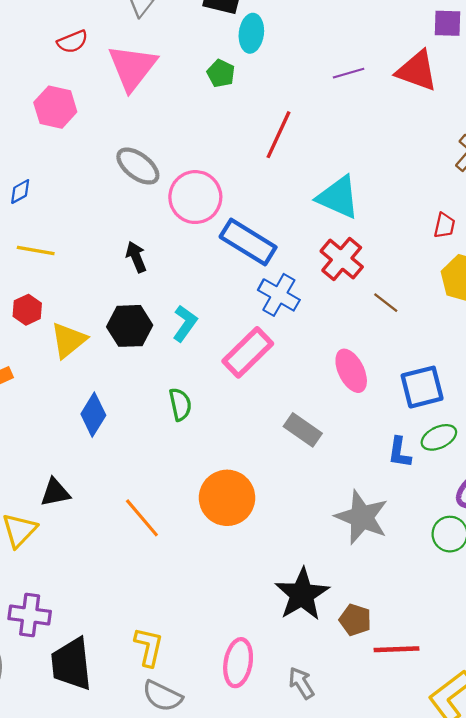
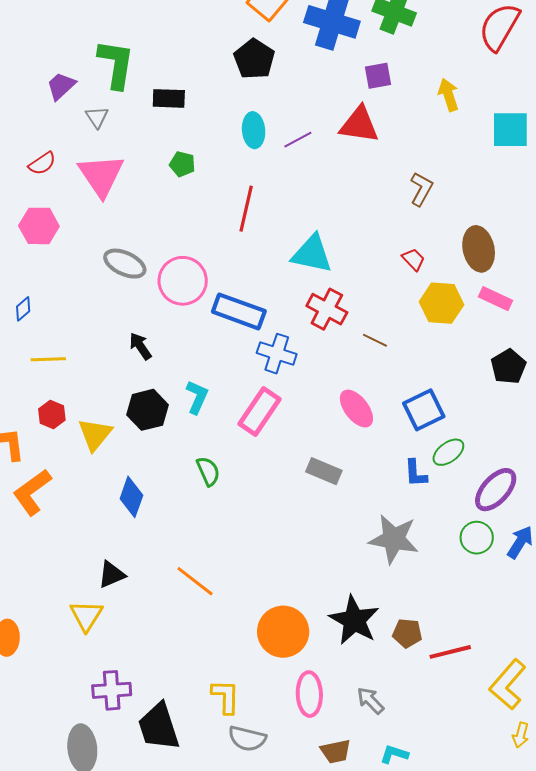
cyan ellipse: (251, 33) -> (254, 130), moved
red trapezoid: (444, 225) -> (413, 259), turned -45
orange circle: (227, 498) -> (283, 632), moved

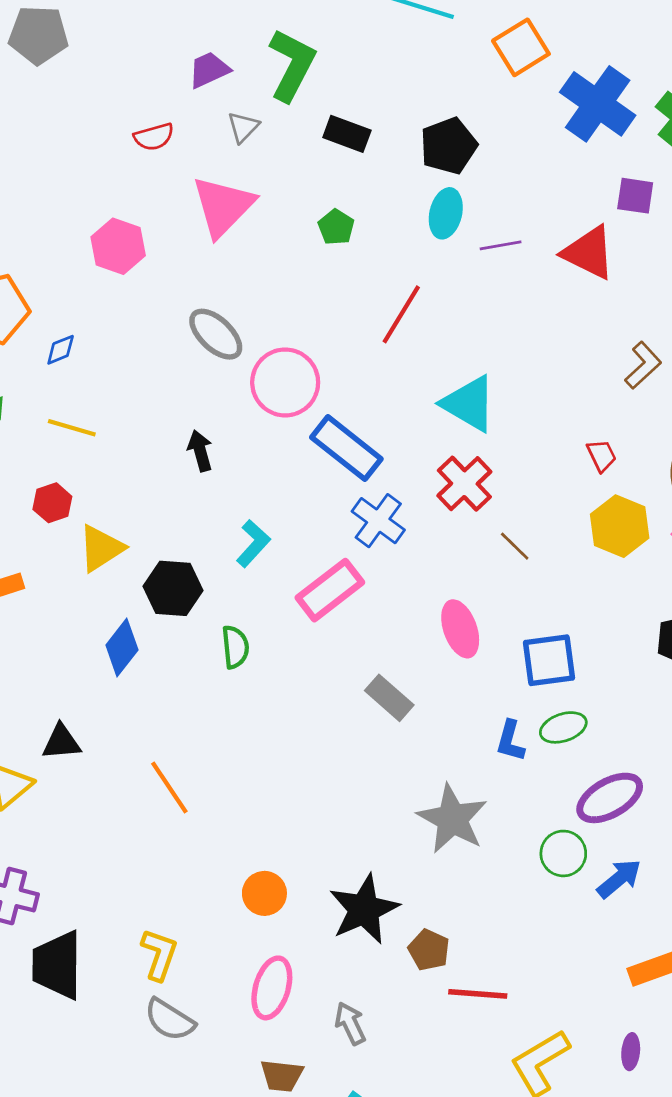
black pentagon: (254, 59) -> (449, 146), moved
red semicircle: (42, 163) -> (154, 137), moved
black hexagon: (148, 410) -> (173, 588), moved
orange circle: (283, 632) -> (264, 893), size x0.6

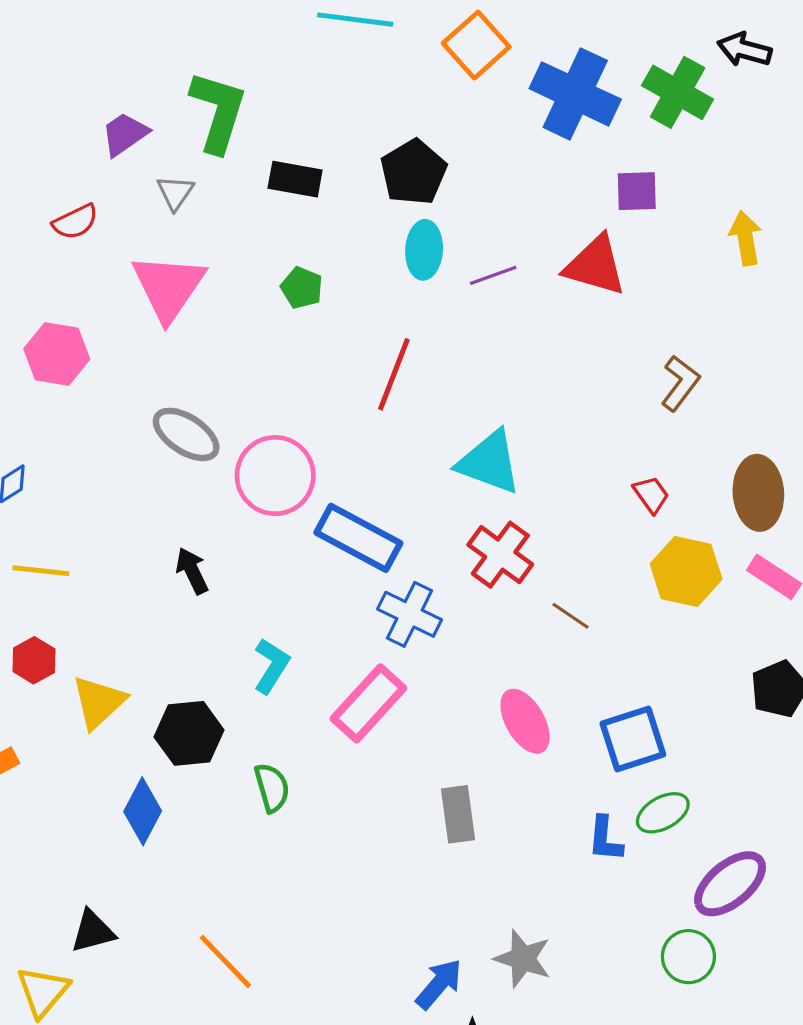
gray rectangle: (389, 698) -> (458, 814), turned 51
gray star: (452, 819) -> (523, 959), moved, size x0.7
blue arrow: (619, 879) -> (439, 984), moved

